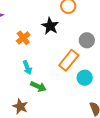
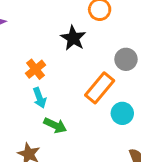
orange cross: (23, 38) -> (35, 69), moved

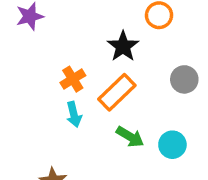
orange rectangle: (100, 88) -> (117, 92), moved
green arrow: (55, 125) -> (130, 137), moved

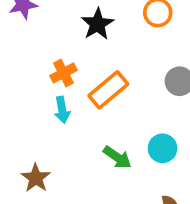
black star: (123, 46) -> (97, 24), moved
green arrow: (130, 137) -> (117, 157), moved

